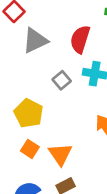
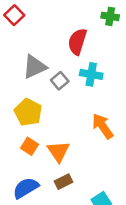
gray triangle: (35, 41) -> (34, 67), moved

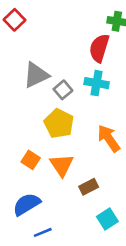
red semicircle: (77, 42) -> (99, 48), moved
yellow pentagon: (28, 112) -> (59, 123), moved
brown rectangle: (63, 182) -> (89, 187), moved

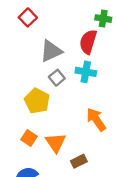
red square: (15, 20) -> (28, 17), moved
gray triangle: (36, 75) -> (51, 51), moved
yellow pentagon: (59, 123) -> (37, 101), moved

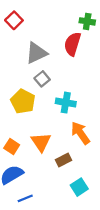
cyan cross: (86, 72) -> (66, 103), moved
orange arrow: (96, 119) -> (80, 133), moved
orange square: (29, 138) -> (12, 147), moved

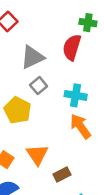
cyan cross: (66, 103) -> (76, 95), moved
orange arrow: (80, 133) -> (80, 126), moved

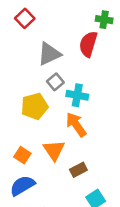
cyan cross: (76, 95) -> (77, 95), moved
yellow pentagon: (18, 110) -> (35, 106), turned 30
orange arrow: (80, 126) -> (76, 125), moved

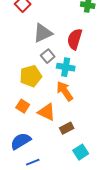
red semicircle: (88, 44) -> (75, 39), moved
orange triangle: (54, 150) -> (47, 112), turned -30
orange square: (22, 155) -> (23, 106), moved

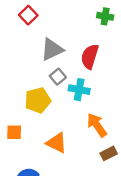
orange arrow: (65, 91) -> (97, 125), moved
orange square: (23, 106) -> (14, 132), moved, turned -32
brown rectangle: (67, 128) -> (109, 153), moved

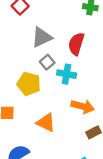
yellow pentagon: (38, 100) -> (29, 84), turned 30
orange arrow: (97, 125) -> (83, 106), turned 140

